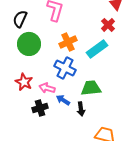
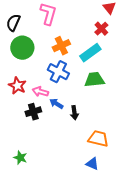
green trapezoid: (91, 88) -> (94, 80), moved

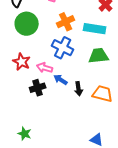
cyan rectangle: (90, 53) -> (95, 29), turned 45
orange trapezoid: (98, 139) -> (103, 94), moved

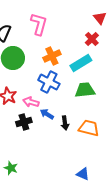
cyan rectangle: (95, 29) -> (81, 63), turned -40

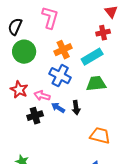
red cross: (92, 39) -> (103, 33), turned 32
black arrow: (65, 123) -> (76, 108), moved
orange trapezoid: (89, 128) -> (100, 136), moved

